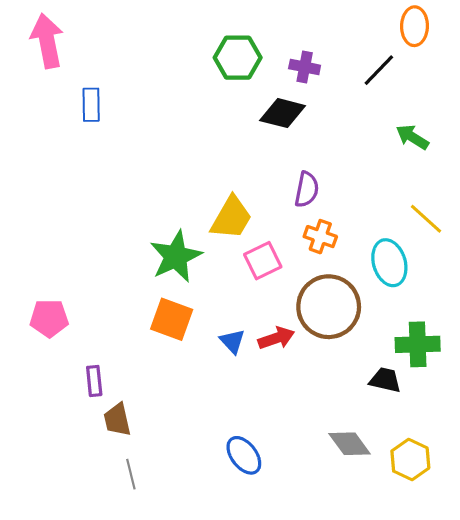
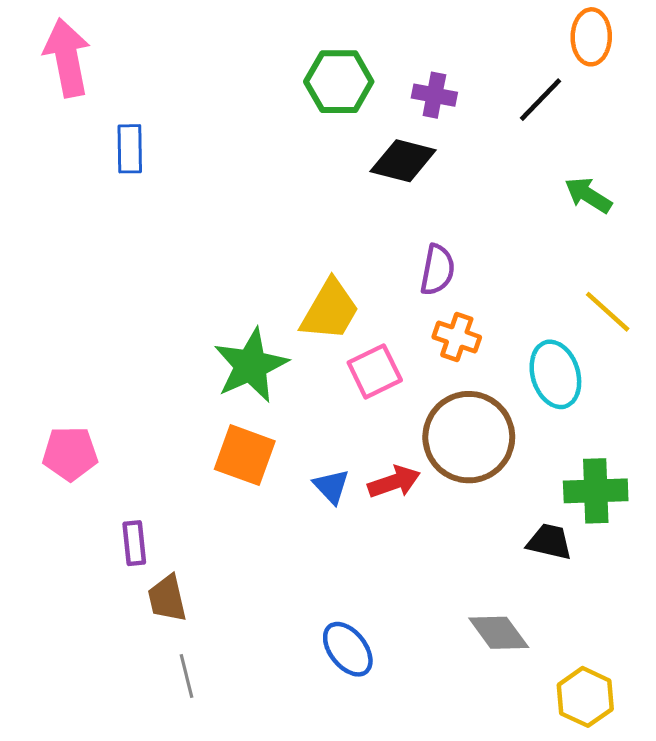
yellow hexagon: (410, 460) -> (585, 697), moved

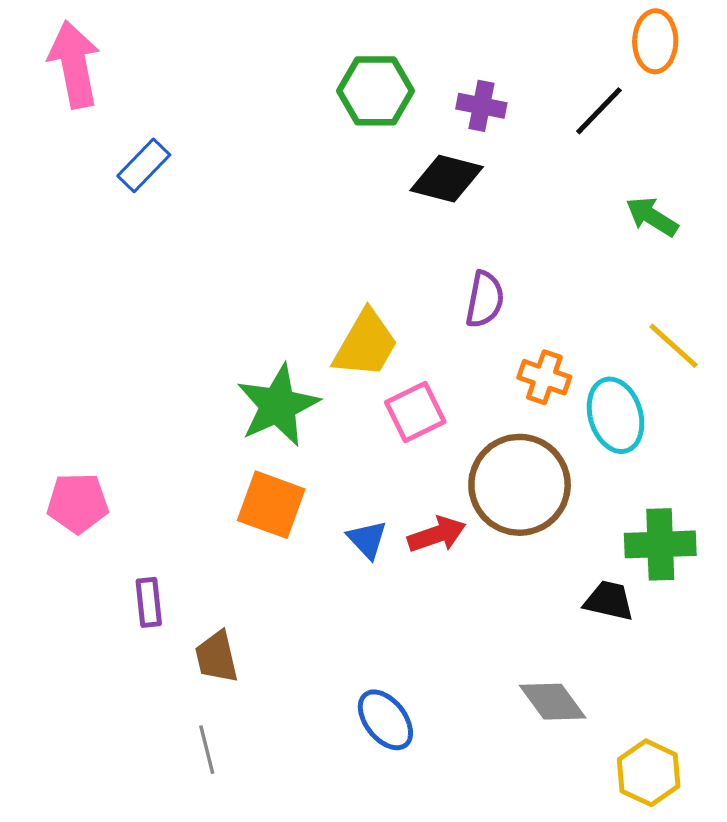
blue rectangle: (130, 149) -> (144, 165), turned 45
orange cross: (457, 337) -> (544, 377), moved
brown trapezoid: (167, 598) -> (217, 657), moved

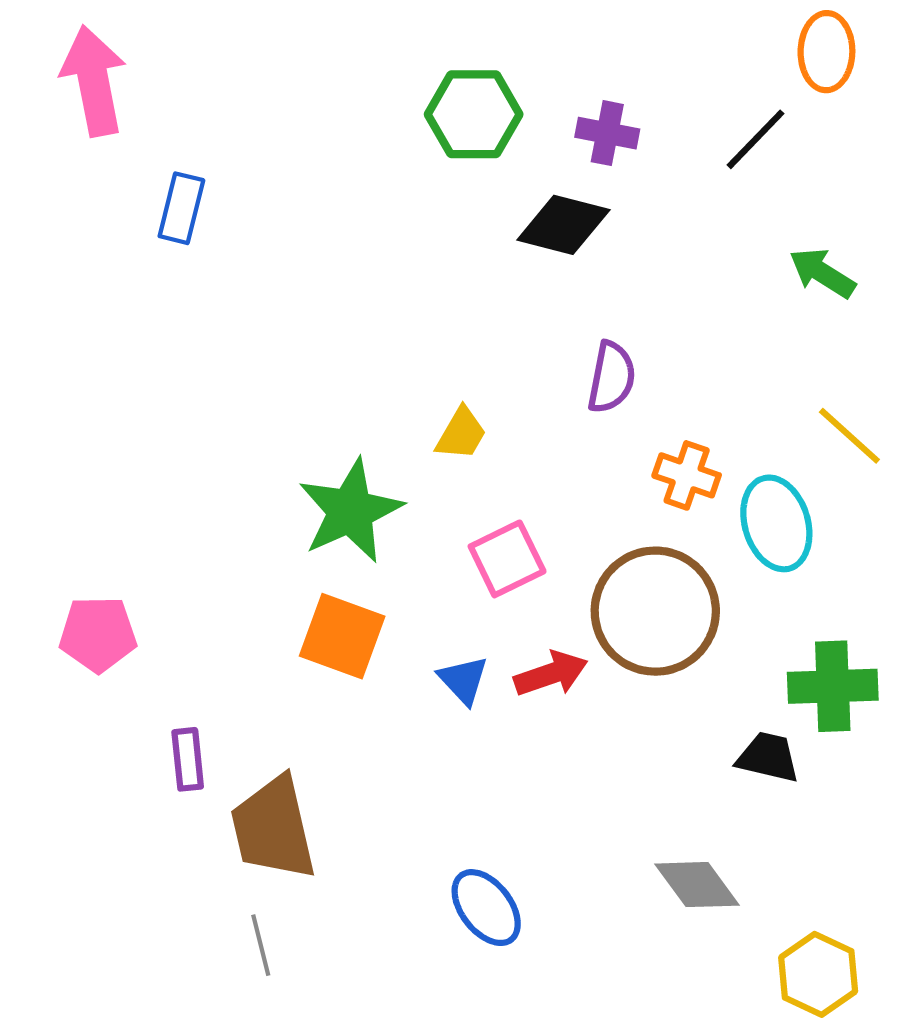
blue rectangle: (144, 165) -> (181, 208), turned -30
yellow trapezoid: (366, 344) -> (461, 434), size x0.6
pink square: (415, 412) -> (507, 559), moved
brown trapezoid: (217, 657) -> (273, 828), size x1.6

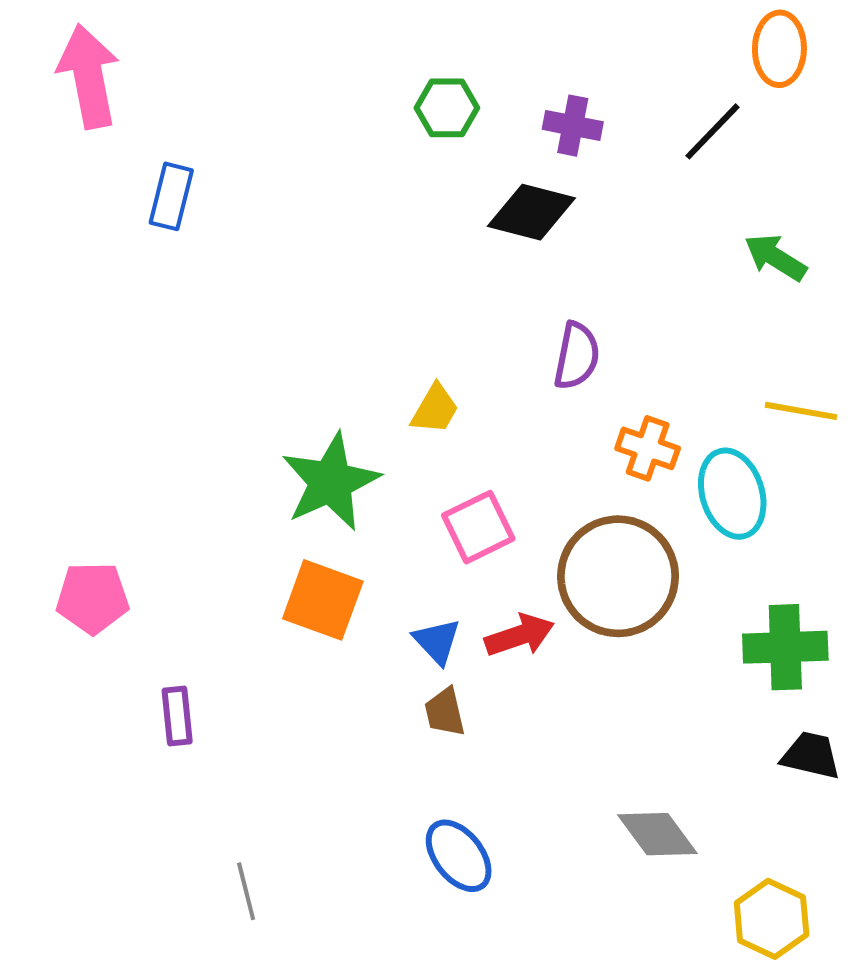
green hexagon: (474, 114) -> (447, 108), size x0.7
yellow line: (849, 436) -> (801, 411), turned -32
black trapezoid: (768, 757) -> (811, 755), moved
brown trapezoid: (273, 828) -> (445, 712), moved, size x0.5

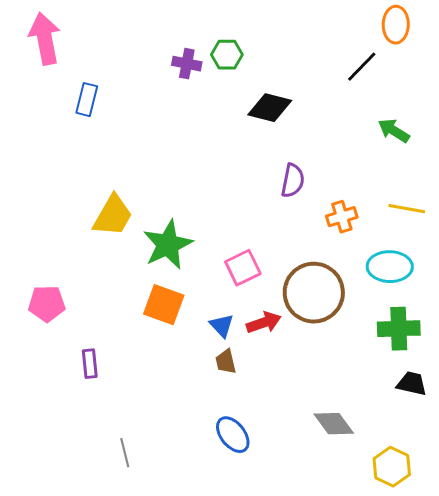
purple cross: (573, 126) -> (187, 64), moved
yellow trapezoid: (435, 409) -> (113, 216), moved, size x1.6
orange cross: (648, 448) -> (342, 217), moved, turned -36
cyan ellipse: (732, 494) -> (390, 267), moved, turned -72

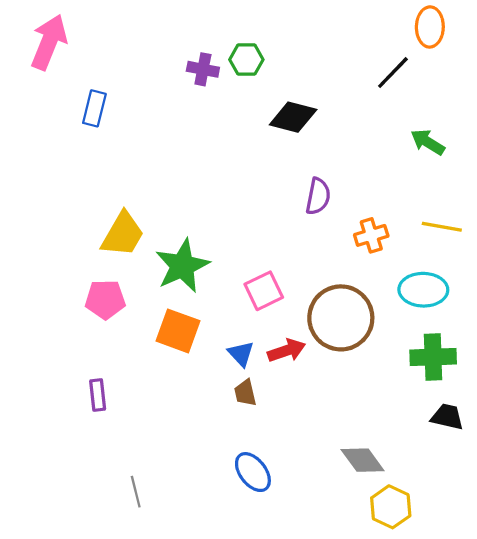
pink arrow: (45, 39) -> (49, 42), turned 33
pink pentagon: (47, 304) -> (105, 299), moved
yellow hexagon: (392, 467) -> (391, 507), moved

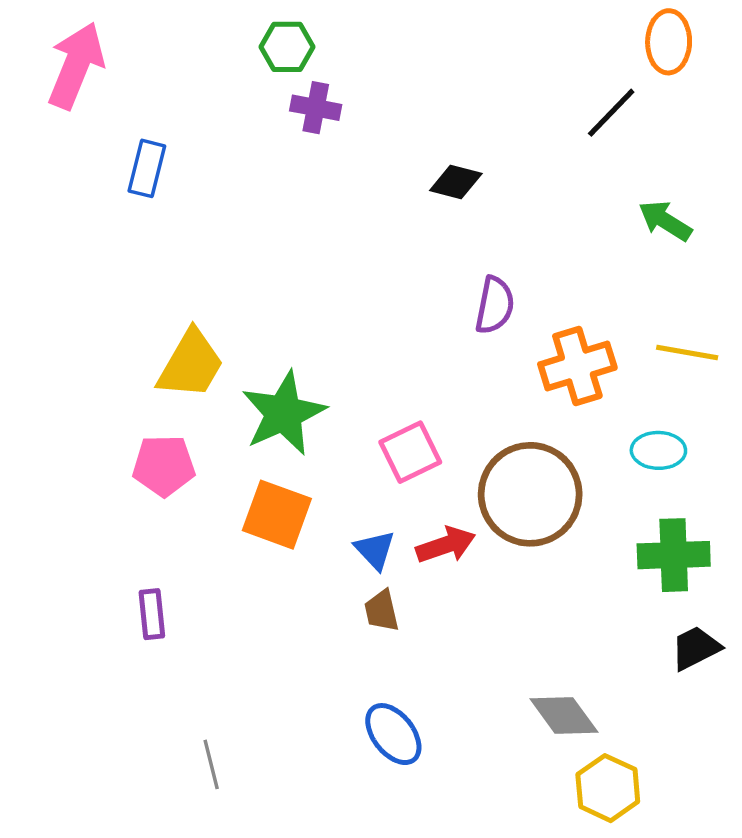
green hexagon: (246, 60) -> (287, 47), moved
black diamond: (293, 117) -> (456, 182), size x0.7
orange cross: (371, 235) -> (577, 366), size x1.4
cyan ellipse: (423, 290) -> (658, 450), size x0.7
black trapezoid: (447, 417) -> (696, 648), turned -40

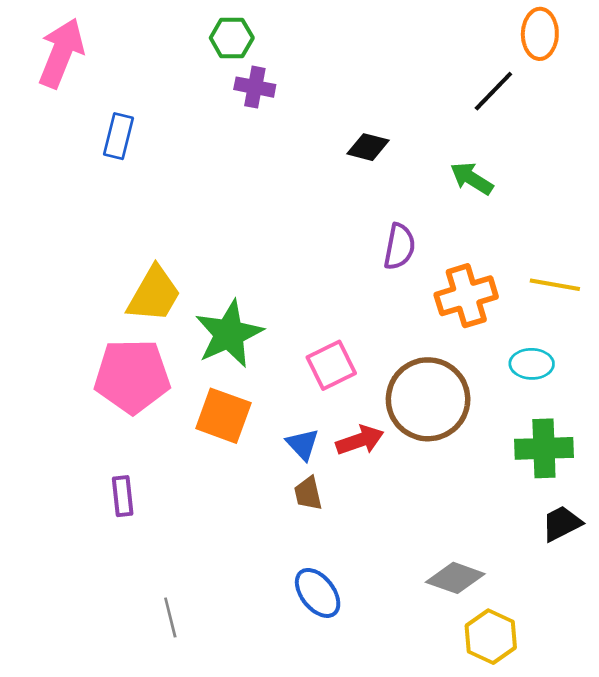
green arrow: (665, 221) -> (472, 178), moved
pink pentagon: (164, 466) -> (132, 376), size x1.5
gray diamond: (564, 715) -> (455, 578), turned -34

